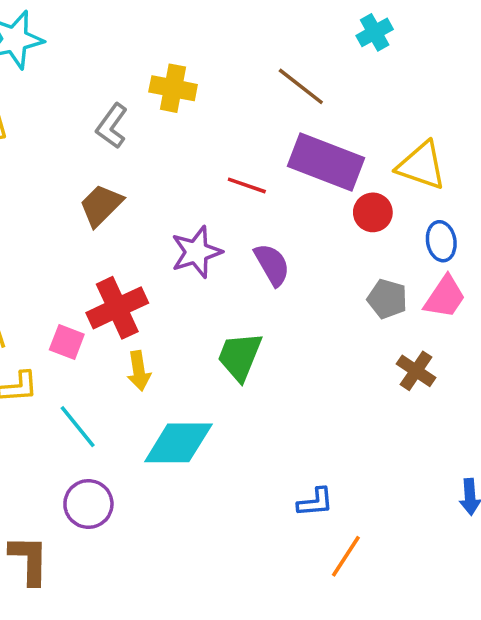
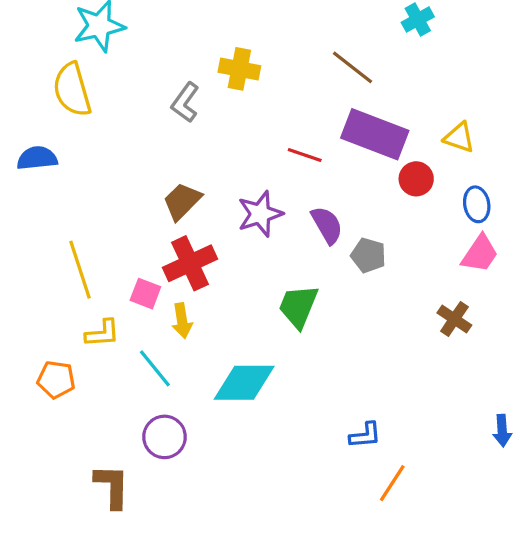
yellow triangle: (421, 166) -> (459, 137), size x0.7
brown trapezoid: (101, 205) -> (182, 201), moved
gray pentagon: (387, 299) -> (368, 255), moved
yellow arrow: (139, 371) -> (182, 321), moved

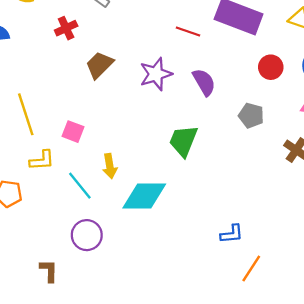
red circle: (416, 179) -> (271, 67), moved
gray pentagon: (368, 255) -> (251, 115), moved
red cross: (190, 263) -> (66, 28), moved, size x0.6
yellow arrow: (182, 321) -> (110, 166), moved
brown L-shape: (112, 486) -> (49, 271), size x0.7

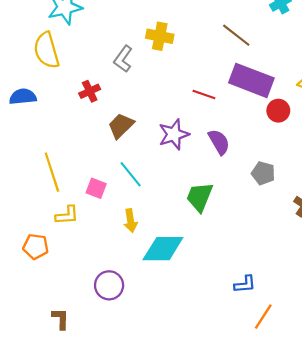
red circle: (271, 67) -> (278, 111), moved
cyan line: (80, 186) -> (131, 174), moved
brown L-shape: (49, 271) -> (61, 319), moved

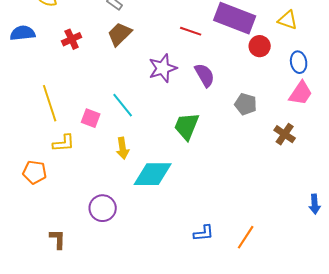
red cross: (90, 91) -> (72, 39), moved
brown trapezoid: (121, 126) -> (120, 34), moved
blue L-shape: (245, 284) -> (204, 233), moved

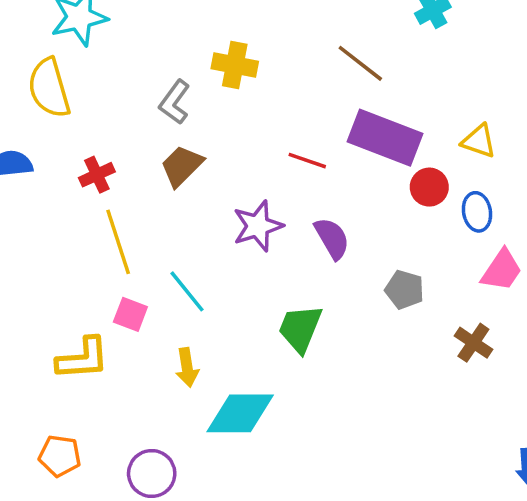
blue ellipse: (299, 62) -> (477, 212), moved
yellow line: (50, 103) -> (118, 242), moved
yellow L-shape: (64, 143) -> (83, 359), size x1.4
orange pentagon: (35, 172) -> (60, 456), moved

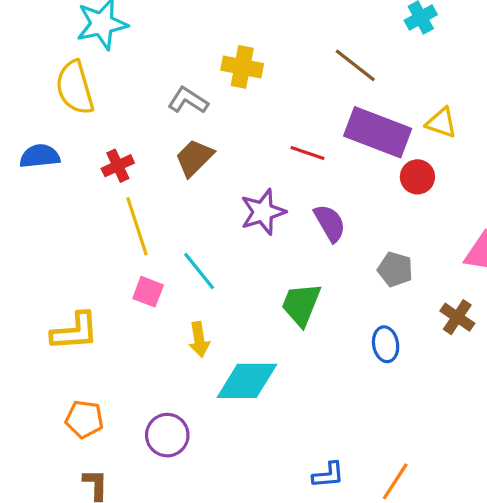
gray L-shape: (175, 102) -> (188, 100), turned 87
yellow triangle: (479, 141) -> (441, 123), moved
blue ellipse: (477, 212) -> (386, 344), moved
yellow L-shape: (83, 359) -> (75, 331), moved

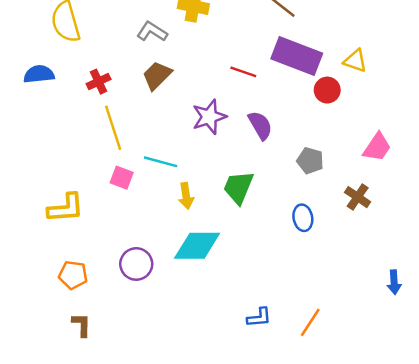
yellow triangle: (441, 123) -> (355, 61), moved
cyan line: (199, 271) -> (161, 162), turned -36
yellow arrow: (199, 339) -> (186, 196), moved
purple circle: (167, 435) -> (136, 264), moved

